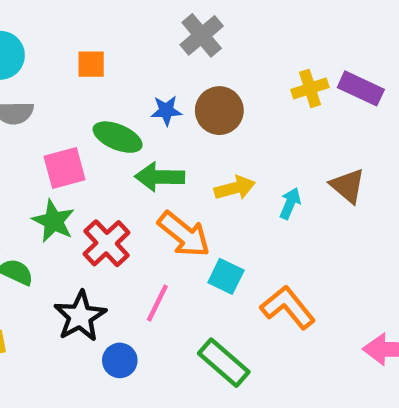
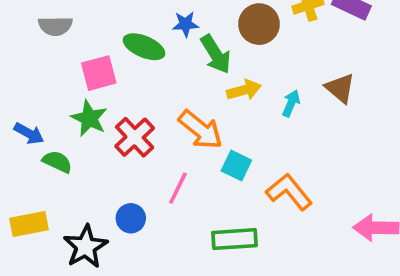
brown circle: (219, 111) -> (259, 24), moved
green arrow: (160, 177) -> (216, 54), moved, turned -123
black star: (80, 316) -> (86, 247), moved
blue circle: (120, 360) -> (131, 218), moved
green rectangle: (224, 363) -> (235, 239), turned -45

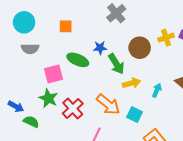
cyan square: (236, 165) -> (135, 115), moved

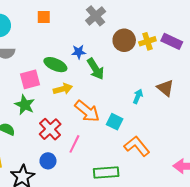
orange square: (66, 26) -> (44, 17), moved
brown circle: (140, 48) -> (124, 40), moved
yellow arrow: (131, 83) -> (63, 89), moved
red cross: (73, 109) -> (50, 129), moved

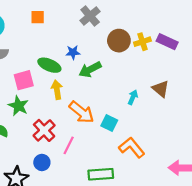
green arrow: (96, 69) -> (90, 69), turned 95
yellow arrow: (63, 89) -> (57, 90), turned -84

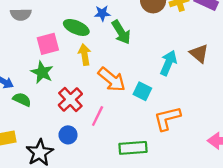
green arrow: (90, 69) -> (121, 32), turned -95
cyan arrow: (133, 97) -> (168, 63), size x1.5
orange L-shape: (132, 148) -> (167, 118), turned -65

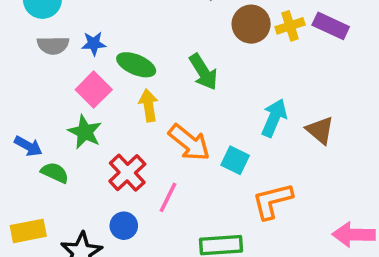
blue star: (102, 13) -> (94, 44), moved
pink square: (48, 44) -> (94, 90), turned -30
brown triangle: (199, 53) -> (320, 130), moved

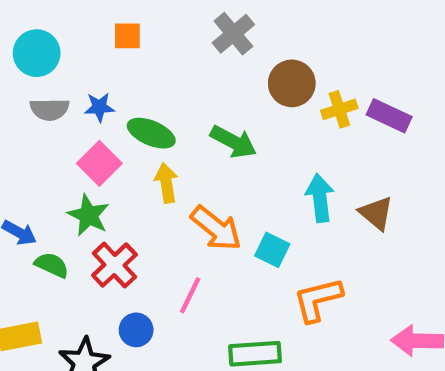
yellow cross: (290, 26) -> (339, 109), moved
purple rectangle: (331, 26) -> (389, 116), moved
green arrow: (203, 72) -> (233, 142), turned -30
cyan arrow: (274, 118) -> (320, 198), turned -30
red cross: (127, 173) -> (114, 265), moved

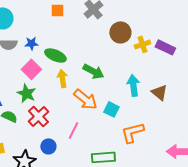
orange square: (127, 36) -> (57, 10), moved
green arrow: (233, 142) -> (93, 71), moved

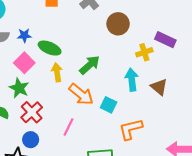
yellow cross: (142, 44) -> (144, 52), moved
green arrow: (93, 71) -> (90, 65), turned -70
blue circle: (48, 146) -> (31, 140), moved

